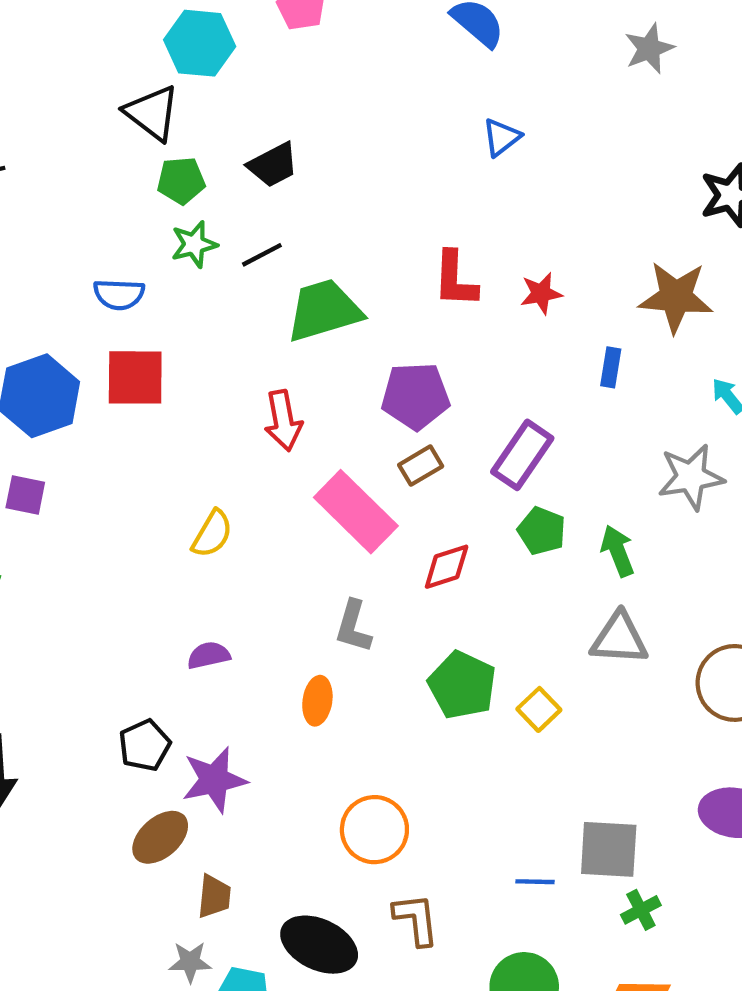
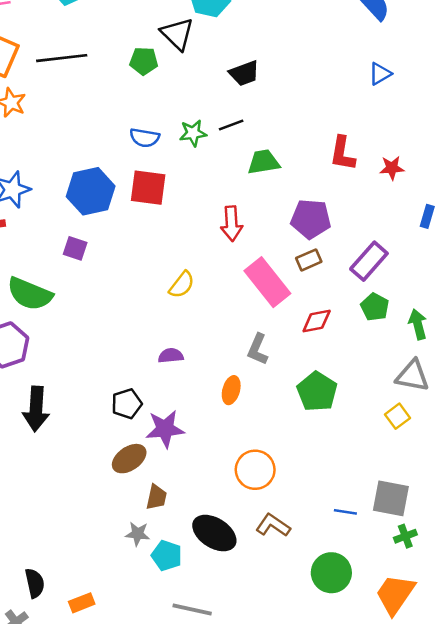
green pentagon: (181, 181) -> (144, 61), moved
green star: (194, 244) -> (193, 133), moved
green trapezoid: (324, 310) -> (263, 162), size x0.7
yellow square: (539, 709) -> (398, 416), moved
brown L-shape: (416, 919) -> (273, 525), turned -56

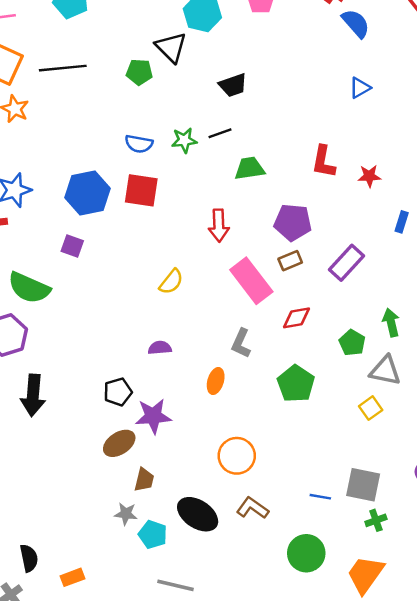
green pentagon: (375, 307) -> (352, 343), moved

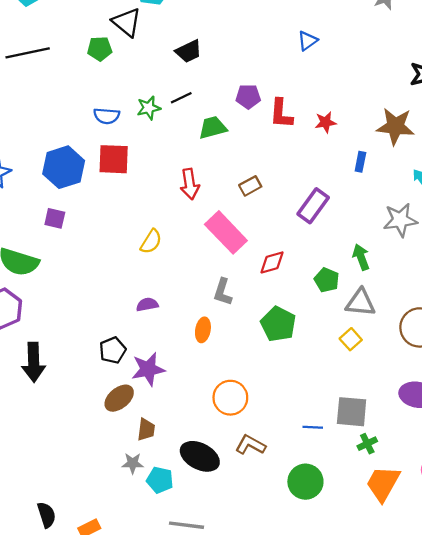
purple pentagon: (293, 222) -> (248, 97), moved, size x0.7
brown rectangle: (290, 261) -> (250, 186), moved
orange trapezoid: (365, 574) -> (383, 483), moved

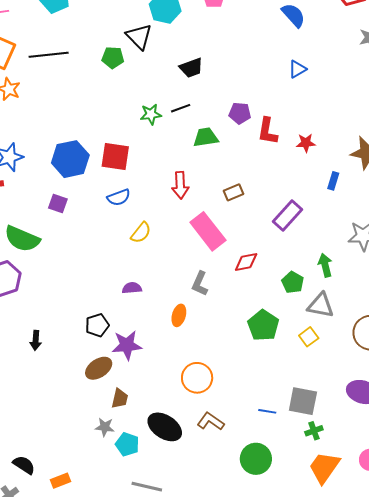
blue semicircle: (107, 116) -> (119, 197), moved, turned -30
green pentagon: (278, 324) -> (263, 325), moved
black arrow: (34, 362) -> (36, 340), moved, size x0.6
black semicircle: (47, 515) -> (24, 465), turned -45

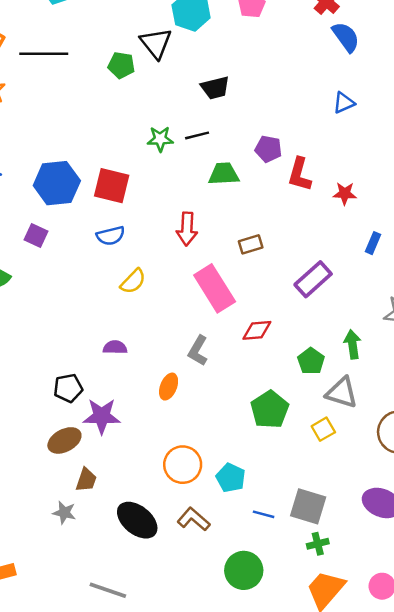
cyan pentagon: (127, 444) -> (231, 478), moved

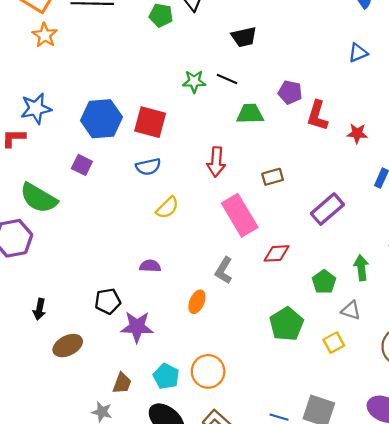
black line: (197, 135) -> (227, 79), turned 36
gray triangle: (342, 393) -> (351, 310), size x0.7
brown ellipse: (64, 440) -> (68, 346), moved
cyan pentagon: (231, 478) -> (166, 376), moved

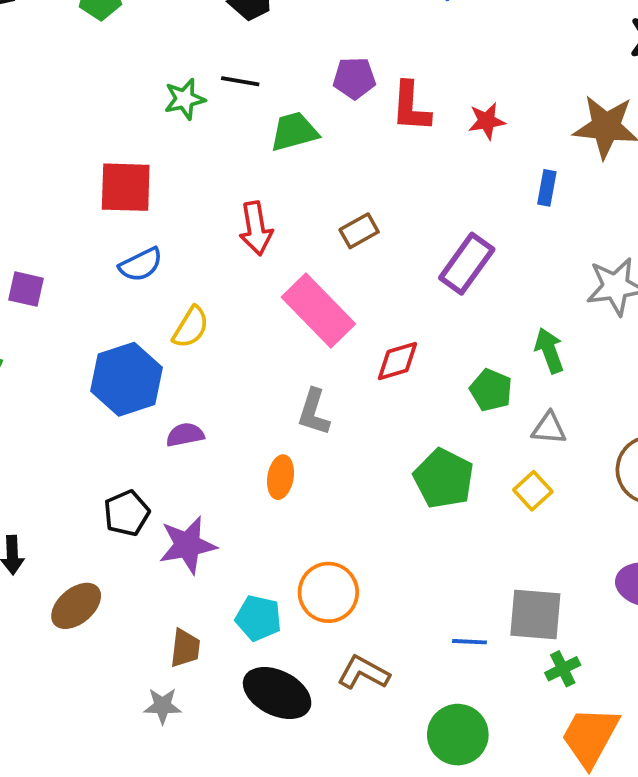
blue hexagon: (101, 119) -> (126, 379), moved

